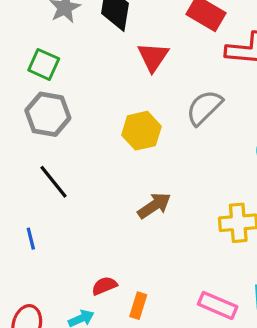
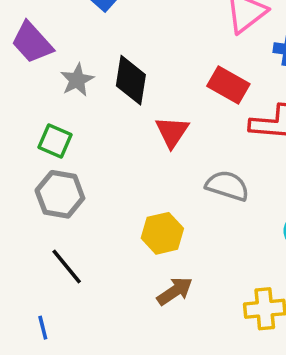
gray semicircle: (204, 108) -> (227, 186), turned 63
yellow hexagon: (141, 131) -> (162, 233), moved

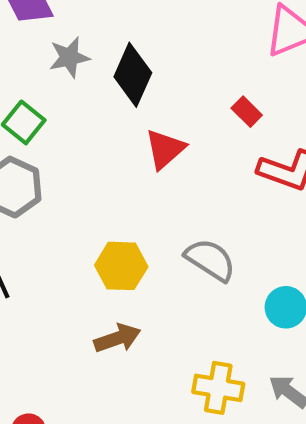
red rectangle: (228, 85) -> (247, 112), size x0.6
gray semicircle: (227, 186) -> (210, 260), moved

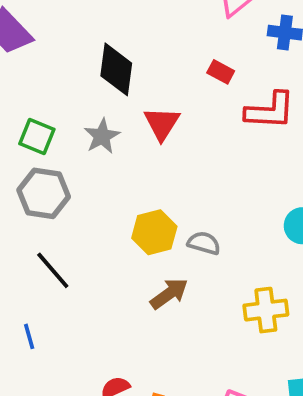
gray star: (69, 57) -> (102, 136), moved
gray semicircle: (210, 260) -> (204, 243), moved, size x0.7

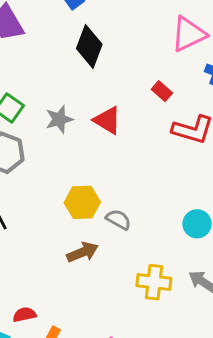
black diamond: (116, 69) -> (89, 46), moved
red triangle: (162, 123) -> (107, 120), turned -44

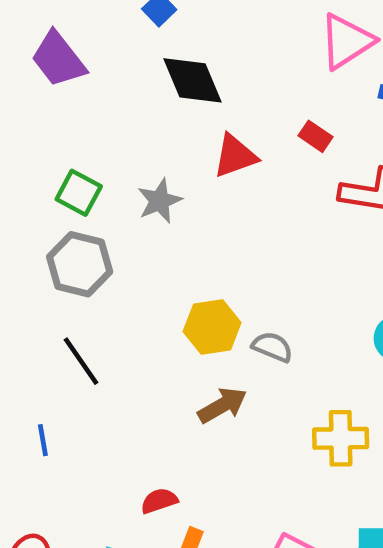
black diamond: (89, 46) -> (192, 80), turned -36
red triangle: (107, 120) -> (235, 156), moved, turned -44
red semicircle: (24, 315) -> (159, 501), moved

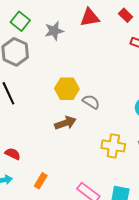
red semicircle: (159, 501) -> (13, 154), moved, turned 35

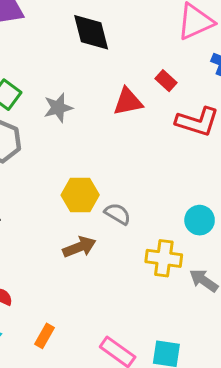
red triangle: (90, 17) -> (128, 102), moved
yellow cross: (113, 146) -> (164, 258), moved

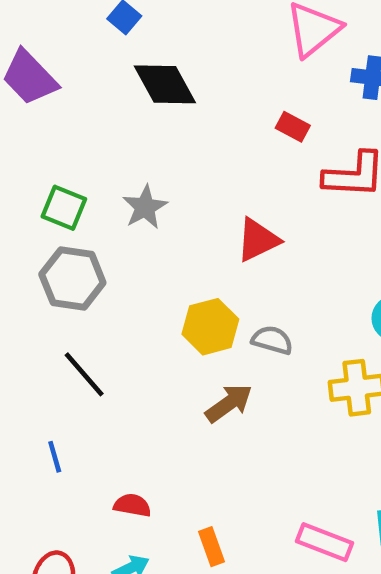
red triangle: (128, 102) -> (258, 240), moved
orange rectangle: (45, 336) -> (211, 547), turned -35

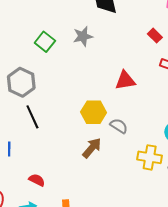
gray star: (145, 207) -> (83, 36), moved
gray hexagon: (72, 278) -> (21, 82), moved
brown arrow: (229, 403) -> (92, 148), turned -30

